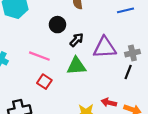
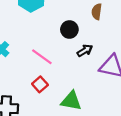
green triangle: (76, 66) -> (71, 101), moved

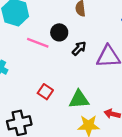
pink line: (42, 57) -> (38, 43), moved

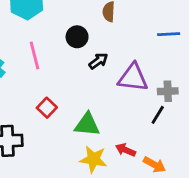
pink line: (38, 43) -> (34, 55), moved, turned 45

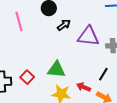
red square: (47, 108) -> (27, 77), moved
black line: (158, 115) -> (103, 74), moved

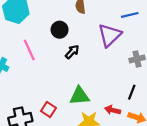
black arrow: (64, 25) -> (72, 52), moved
purple triangle: (88, 36) -> (110, 35), moved, turned -40

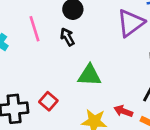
black arrow: (72, 52) -> (67, 37), moved, turned -80
green triangle: (79, 96) -> (89, 75), moved

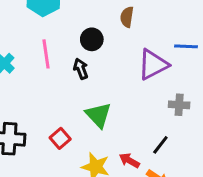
green triangle: (89, 75) -> (98, 115), turned 35
red square: (48, 101) -> (60, 138), moved

